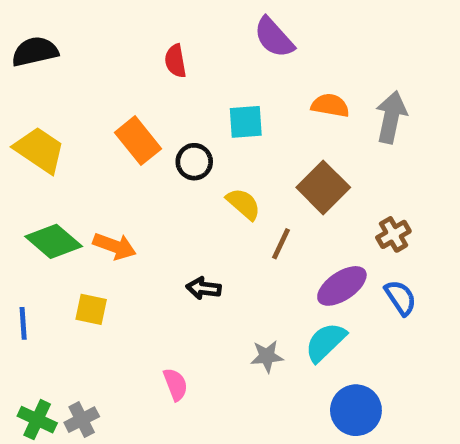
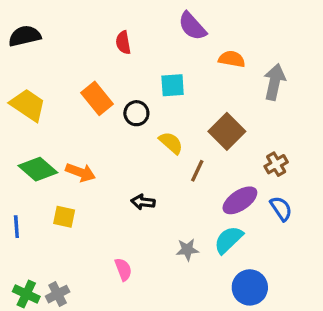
orange semicircle: (330, 105) -> (232, 59), moved

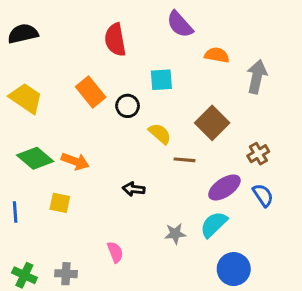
red semicircle: (123, 43) -> (115, 40), size x1.5
brown line: (197, 171) -> (184, 160), turned 70
gray cross: (58, 294) -> (66, 274), moved, turned 30

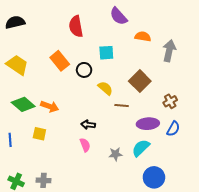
purple ellipse: (224, 187) -> (148, 124), turned 30
blue semicircle: (263, 195) -> (173, 129), turned 63
pink semicircle: (115, 252) -> (85, 145), moved

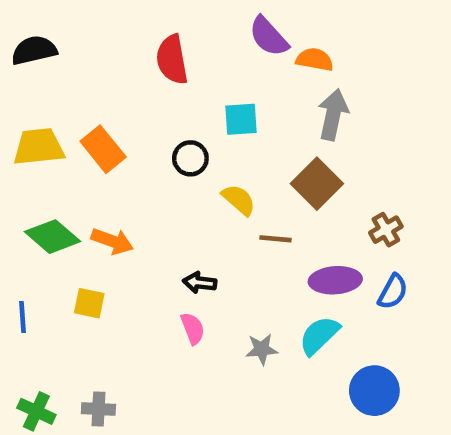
orange semicircle: (143, 36) -> (315, 59), moved
gray arrow: (169, 51) -> (333, 115), moved
orange rectangle: (60, 61) -> (103, 149), moved
yellow trapezoid: (17, 65) -> (39, 147), turned -40
blue circle: (154, 177) -> (374, 391), moved

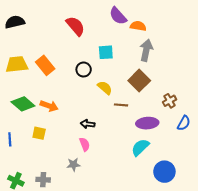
red semicircle: (172, 59) -> (75, 26), turned 150
blue semicircle: (393, 292) -> (184, 123), moved
gray star: (262, 349) -> (73, 165), moved

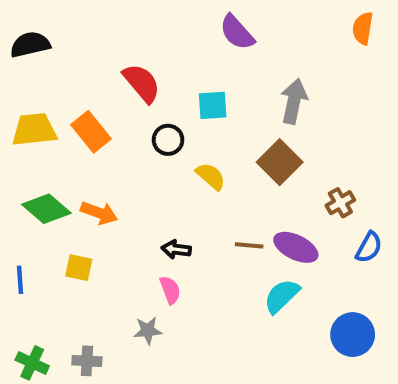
red semicircle: (75, 26) -> (142, 83), moved
orange semicircle: (138, 26) -> (363, 28), moved, turned -91
brown line: (121, 105) -> (249, 245), moved
purple ellipse: (147, 123) -> (296, 247), turned 30
blue circle: (164, 172) -> (353, 335), moved

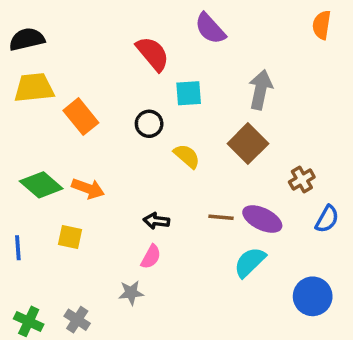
red semicircle: (142, 83) -> (153, 54), moved
yellow trapezoid: (34, 130) -> (34, 88), moved
pink semicircle: (170, 290) -> (151, 257), turned 50
gray cross: (87, 361) -> (77, 320), turned 30

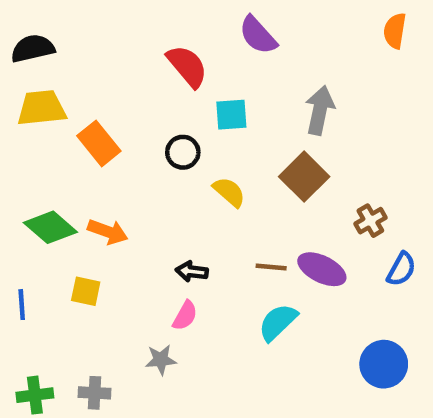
cyan semicircle: (250, 262) -> (278, 322), moved
gray cross: (77, 320) -> (95, 393), turned -30
green cross: (29, 321) -> (35, 395), turned -32

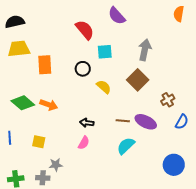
orange rectangle: (99, 143) -> (45, 65), turned 36
yellow square: (86, 291) -> (39, 142), moved
gray star: (161, 360) -> (56, 165), moved

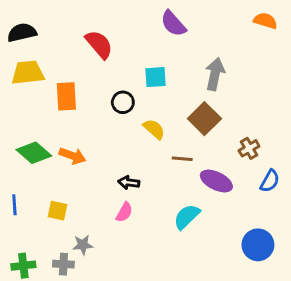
orange semicircle: (179, 14) -> (265, 21), turned 98
red semicircle: (85, 30) -> (99, 44), moved
brown line: (123, 121) -> (182, 159), moved

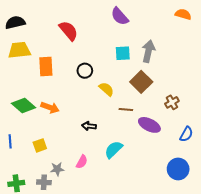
cyan square: (156, 77) -> (123, 53), moved
blue semicircle: (270, 181) -> (186, 134), moved
yellow square: (58, 211) -> (40, 145), turned -32
pink semicircle: (124, 212) -> (82, 162), moved
cyan semicircle: (187, 217) -> (114, 150), moved

